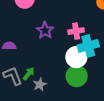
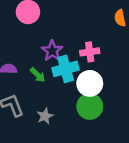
cyan cross: (88, 46) -> (66, 69), moved
green arrow: (29, 74) -> (38, 75), moved, turned 96

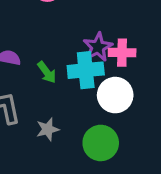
purple star: (52, 51) -> (98, 47), moved
green circle: (90, 106) -> (101, 143), moved

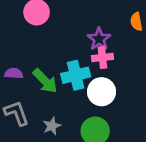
purple star: (98, 47) -> (99, 39), moved
green arrow: (47, 72) -> (45, 81), size x1.5

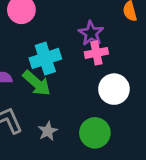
cyan cross: (76, 75) -> (45, 58), moved
white circle: (101, 92) -> (114, 89), moved

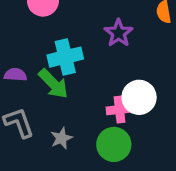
pink cross: (96, 53) -> (120, 110), moved

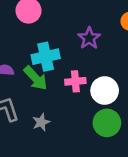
pink cross: (120, 110) -> (75, 81), moved
green circle: (114, 144) -> (107, 123), moved

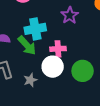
white circle: (105, 91) -> (53, 67), moved
green circle: (107, 123) -> (83, 71), moved

